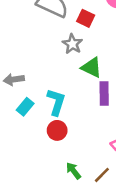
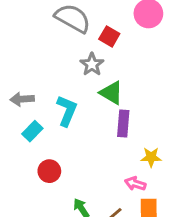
cyan L-shape: (56, 102) -> (67, 111), moved
red circle: (57, 130) -> (49, 171), moved

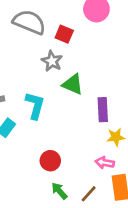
purple rectangle: (123, 123) -> (103, 110), moved
red circle: (49, 171) -> (50, 161), moved

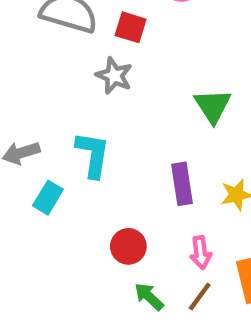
green triangle: (73, 84) -> (213, 106), moved, turned 40
purple rectangle: (103, 110) -> (182, 184), moved
pink arrow: (105, 163) -> (201, 253), moved, turned -102

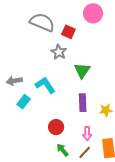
green triangle: (213, 106) -> (82, 71), moved
cyan L-shape: (93, 155) -> (45, 85), turned -50

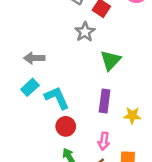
gray arrow: (14, 81) -> (34, 58), moved
cyan L-shape: (45, 85) -> (57, 98), moved

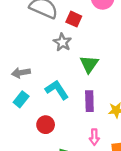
cyan L-shape: (57, 98) -> (57, 90), moved
red circle: (66, 126) -> (46, 125), moved

